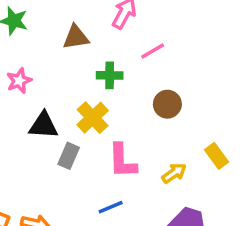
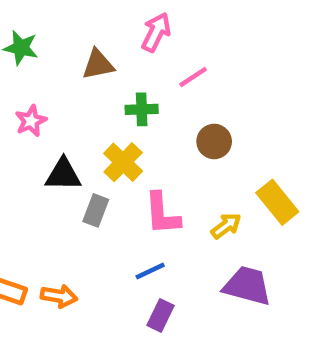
yellow rectangle: (217, 156) -> (277, 202), size x1.4

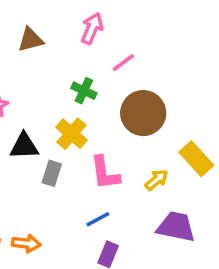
brown triangle: (98, 64) -> (31, 40), moved
green cross: (142, 109) -> (84, 91), turned 30
brown circle: (214, 141) -> (143, 113), size x1.6

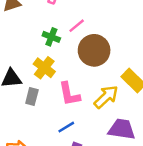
pink line: (123, 63) -> (77, 26), moved
yellow arrow: (156, 180) -> (106, 97), size x1.5

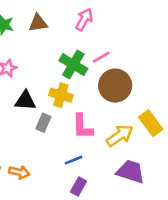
green cross: (51, 37) -> (73, 65), size x1.5
yellow cross: (44, 68) -> (61, 95), turned -30

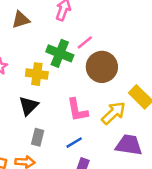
yellow cross: (61, 95) -> (37, 74), moved
black triangle: (25, 101) -> (29, 106), moved, turned -40
gray rectangle: (43, 123) -> (38, 137), moved

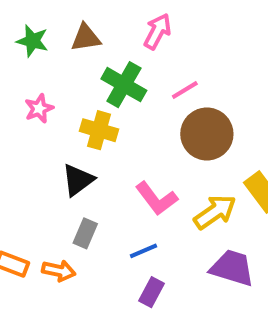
green cross: (60, 53) -> (124, 85), moved
pink L-shape: (77, 110) -> (156, 199), turned -35

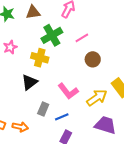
green cross: (124, 85) -> (52, 35), turned 30
brown circle: (207, 134) -> (93, 59), size x0.6
gray rectangle: (85, 233) -> (43, 109), moved

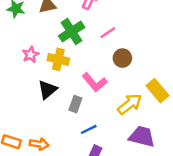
pink star: (10, 47) -> (31, 55), moved
pink L-shape: (68, 91) -> (95, 82), moved
gray rectangle: (43, 109) -> (75, 104), moved

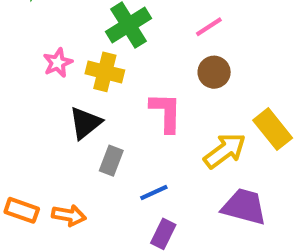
pink line: (108, 33) -> (209, 27), moved
pink L-shape: (95, 82) -> (166, 112), turned -140
gray rectangle: (75, 104) -> (111, 161), moved

